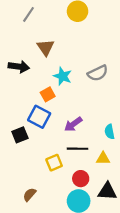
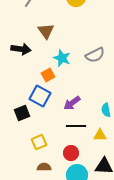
yellow square: (54, 163) -> (39, 142), moved
red circle: (81, 179) -> (71, 153), moved
brown semicircle: (30, 195) -> (44, 167), moved, turned 48

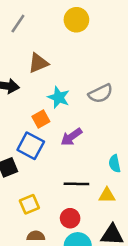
brown triangle: (46, 31) -> (38, 63), turned 42
purple arrow: (72, 103) -> (71, 137), moved

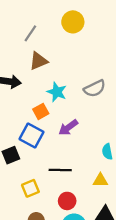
gray line: (18, 24) -> (30, 33), moved
black line: (76, 184) -> (60, 170), moved

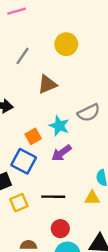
brown triangle: (38, 61) -> (47, 84), moved
cyan star: (57, 92) -> (59, 126), moved
yellow triangle: (100, 180) -> (92, 198), moved
yellow square: (30, 188) -> (19, 203), moved

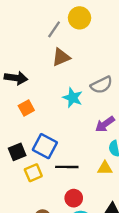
gray line: (22, 56) -> (54, 29), moved
orange square: (33, 136) -> (26, 108), moved
purple arrow: (62, 153) -> (105, 124), moved
blue square: (24, 161) -> (45, 146), moved

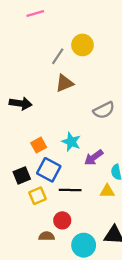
cyan star: (73, 98) -> (71, 142), moved
orange square: (26, 108) -> (39, 145), moved
purple arrow: (105, 124) -> (94, 157), moved
red circle: (74, 198) -> (62, 220), moved

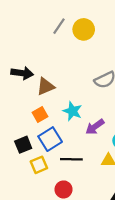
yellow circle: (82, 45) -> (84, 29), moved
brown triangle: (64, 83) -> (46, 86), moved
blue square: (49, 170) -> (50, 139), turned 30

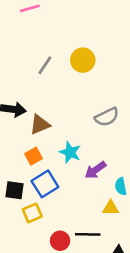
gray line: (59, 26) -> (45, 65), moved
black square: (23, 145) -> (15, 190), turned 30
black line: (71, 159) -> (88, 234), moved

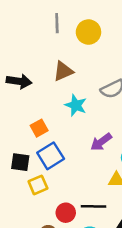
gray line: (45, 65) -> (57, 23), moved, turned -36
brown triangle: (40, 125) -> (63, 71), moved
cyan star: (70, 152) -> (76, 105), moved

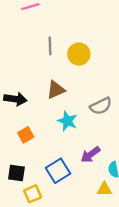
orange square: (39, 128) -> (26, 135), moved
blue square: (51, 156) -> (58, 171), moved

